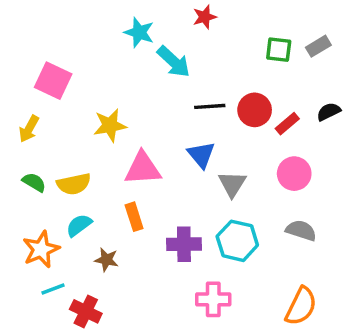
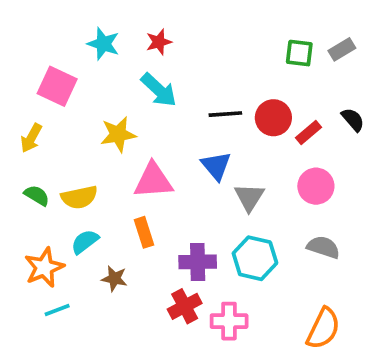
red star: (205, 17) -> (159, 42), moved
cyan star: (139, 32) -> (103, 44), moved
cyan arrow: (174, 62) -> (159, 90), moved
black semicircle: (329, 112) -> (353, 120), turned 75
red cross: (86, 311) -> (185, 306), moved, turned 36

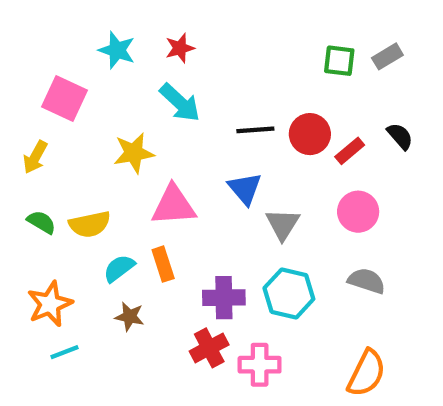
cyan semicircle: (85, 242) -> (119, 268), moved

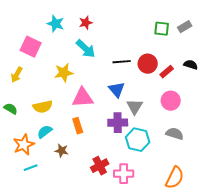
black semicircle: (400, 136) -> (191, 65), turned -32
green semicircle: (41, 222) -> (11, 109), moved
cyan semicircle: (119, 268) -> (45, 132), moved
purple cross: (224, 298) -> (118, 123), moved

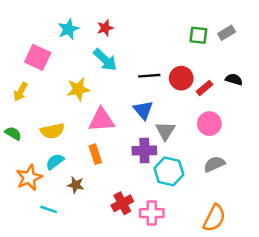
cyan star: (56, 24) -> (68, 29), turned 30
gray semicircle: (175, 134) -> (214, 164), turned -42
cyan line: (31, 168) -> (49, 209), moved, turned 40

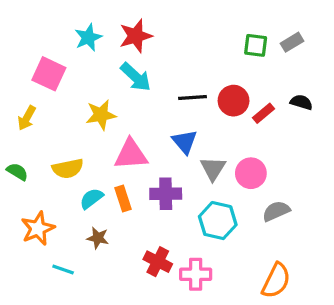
red star: (105, 28) -> (136, 36), size x1.5
pink circle: (209, 124) -> (251, 173), moved
purple cross: (144, 151) -> (166, 194), moved
cyan semicircle: (55, 162) -> (91, 198), moved
red cross: (122, 203) -> (158, 262), turned -35

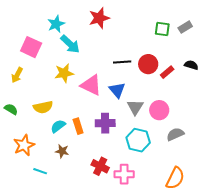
red star: (136, 36) -> (99, 18), moved
cyan arrow: (136, 77) -> (70, 44), moved
pink triangle: (131, 154) -> (91, 85), moved, turned 30

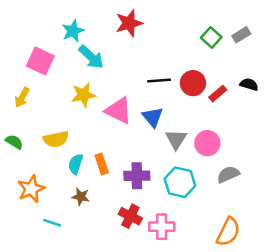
green square: (162, 29) -> (211, 37), turned 35
purple cross: (105, 123) -> (137, 176), moved
cyan semicircle: (58, 126) -> (76, 164), turned -35

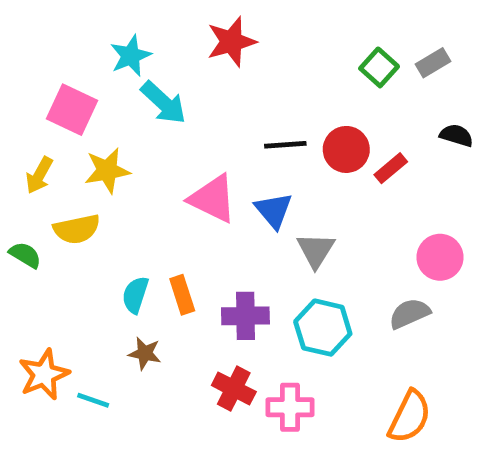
black semicircle: (249, 84) -> (456, 135), moved
yellow star: (83, 95) -> (107, 171), moved
yellow semicircle: (56, 139) -> (77, 229), moved
pink circle: (207, 143) -> (440, 257), moved
orange star: (31, 189) -> (44, 374), moved

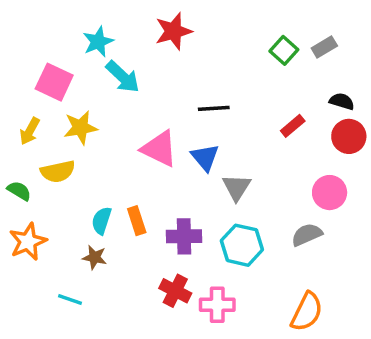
red circle: (346, 149) -> (349, 136), moved
brown star: (145, 353) -> (95, 257), moved
orange star: (44, 374) -> (28, 242), moved

